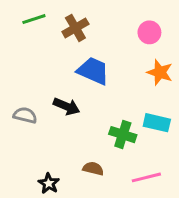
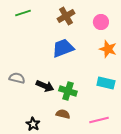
brown cross: (75, 28) -> (66, 16), moved
blue trapezoid: (93, 71) -> (63, 48), turned -45
black arrow: (67, 106) -> (45, 86), moved
green cross: (123, 135) -> (68, 91), moved

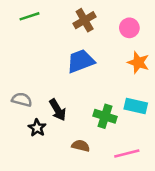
black arrow: (45, 86) -> (58, 110), turned 36
green cross: (68, 91) -> (105, 116), moved
black star: (33, 124) -> (37, 128), moved

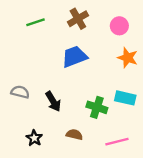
green line: (29, 16) -> (35, 22), moved
black star: (37, 128) -> (34, 138), moved

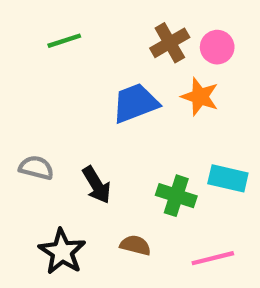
brown cross: (78, 19) -> (170, 43), moved
orange star: (128, 58) -> (200, 97), moved
black star: (34, 138) -> (62, 252), size x1.5

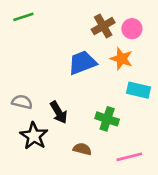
green line: (64, 41) -> (23, 17), moved
cyan rectangle: (228, 178) -> (138, 90), moved
black star: (62, 252) -> (34, 136), moved

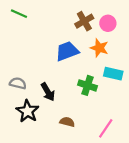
green line: (23, 17) -> (19, 14), turned 42
green cross: (107, 119) -> (88, 85), moved
pink line: (129, 157) -> (106, 128), turned -42

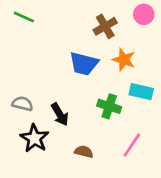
pink circle: (108, 23) -> (144, 14), moved
blue trapezoid: (67, 51) -> (84, 64), turned -145
pink line: (106, 128) -> (132, 145), moved

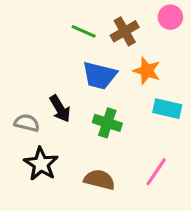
green line: (24, 17) -> (84, 31), moved
green cross: (109, 106) -> (107, 123), moved
black arrow: (60, 114) -> (60, 109), moved
brown semicircle: (84, 152) -> (99, 180), size x1.4

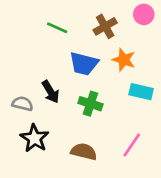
green line: (84, 31) -> (57, 28), moved

